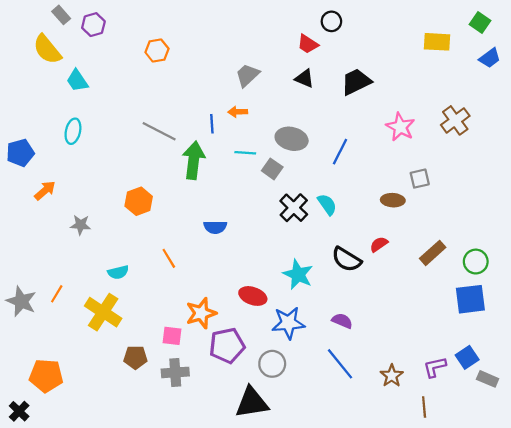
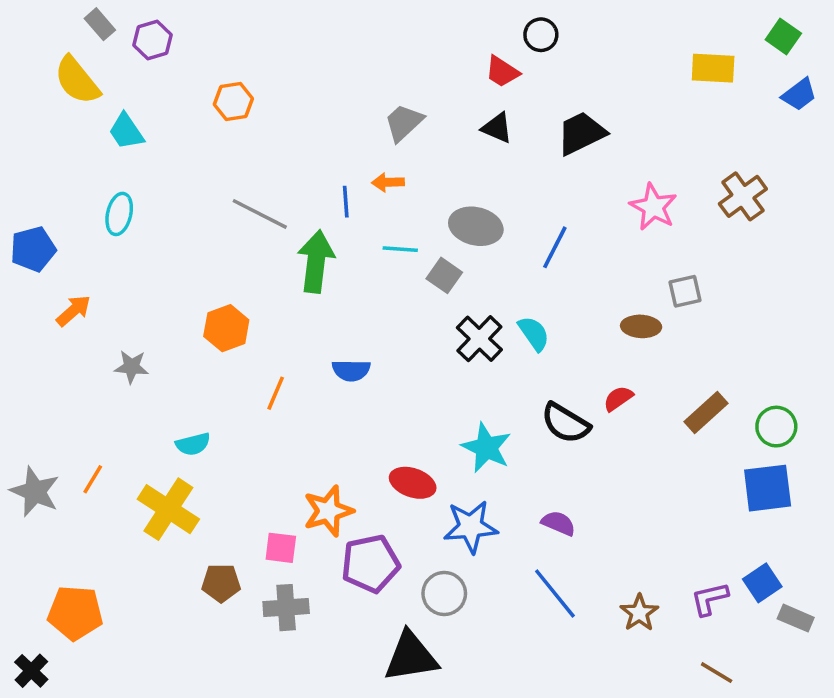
orange hexagon: (157, 50) -> (233, 101), moved
orange line: (169, 258) -> (276, 393), moved, turned 54
brown line: (424, 407) -> (717, 673), moved, turned -54

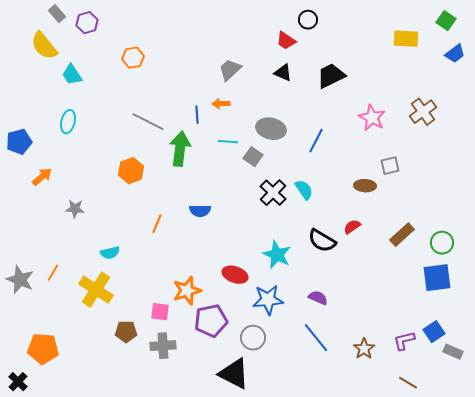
orange hexagon: (226, 328) -> (131, 171), moved
black triangle: (411, 657) -> (234, 374), turned 36

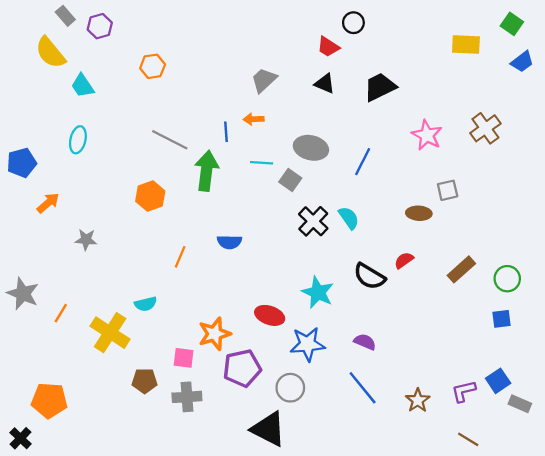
cyan semicircle: (110, 253) -> (146, 304), moved
blue square: (437, 278) -> (502, 319), size x0.6
gray star: (20, 280) -> (23, 294), moved

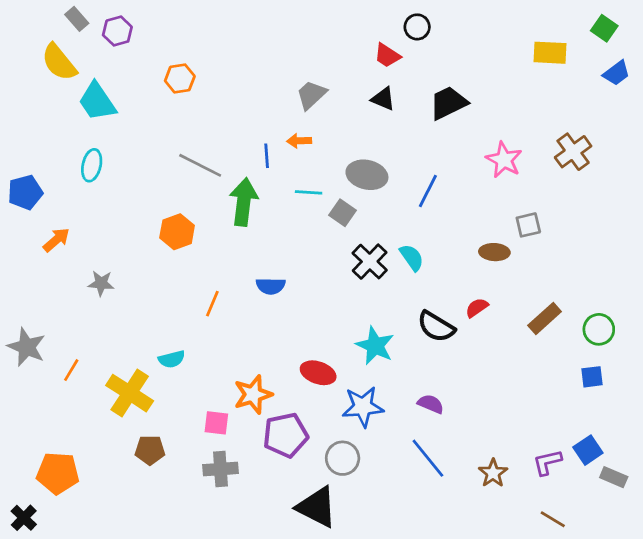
cyan trapezoid: (83, 86) -> (97, 102), size x1.4
brown pentagon: (145, 381) -> (150, 450), moved

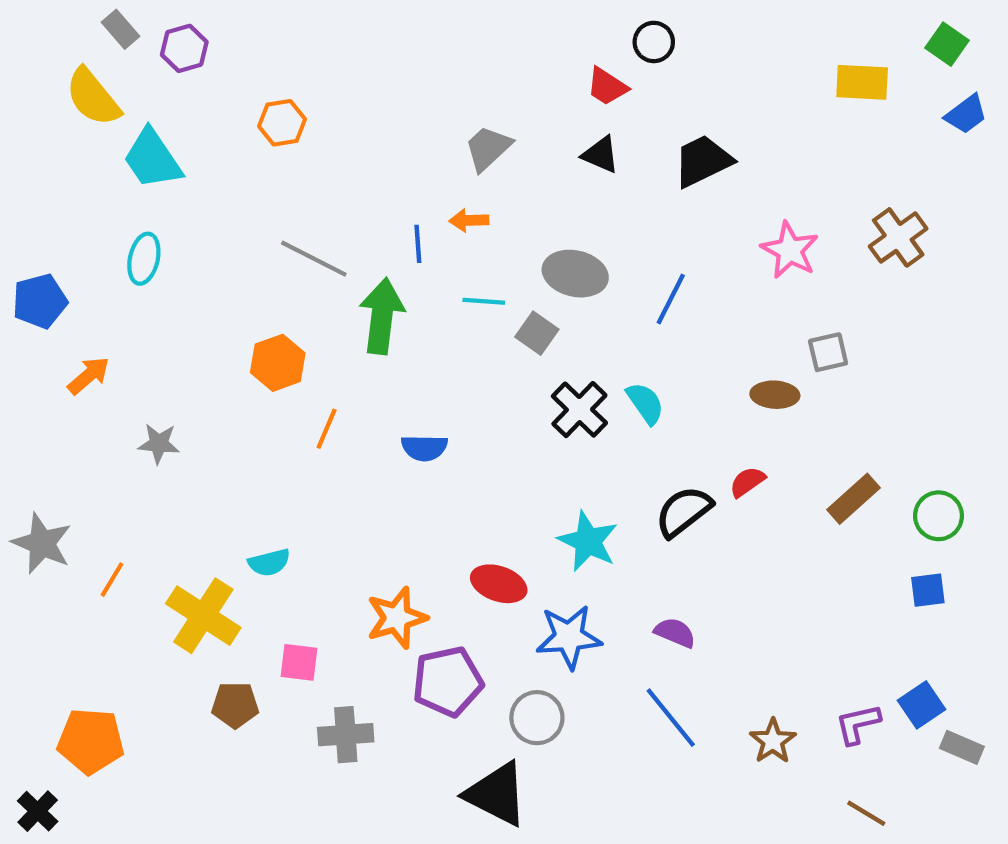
orange line: (212, 304) -> (327, 429), moved
black semicircle: (436, 327) -> (684, 512), turned 111
pink square: (216, 423) -> (299, 662), moved

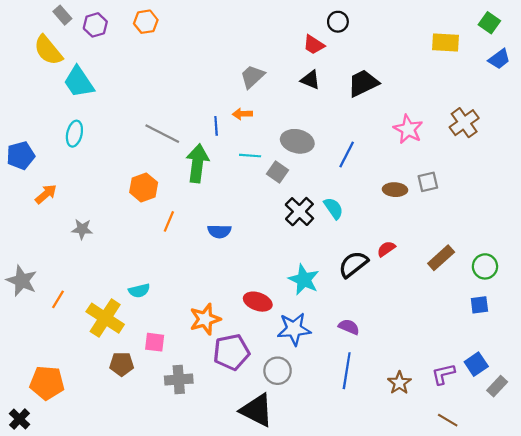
orange hexagon: (282, 123) -> (146, 22), moved
brown ellipse: (775, 395) -> (395, 190), moved
blue line: (671, 718) -> (347, 371), turned 48
gray rectangle: (962, 747) -> (497, 386), turned -70

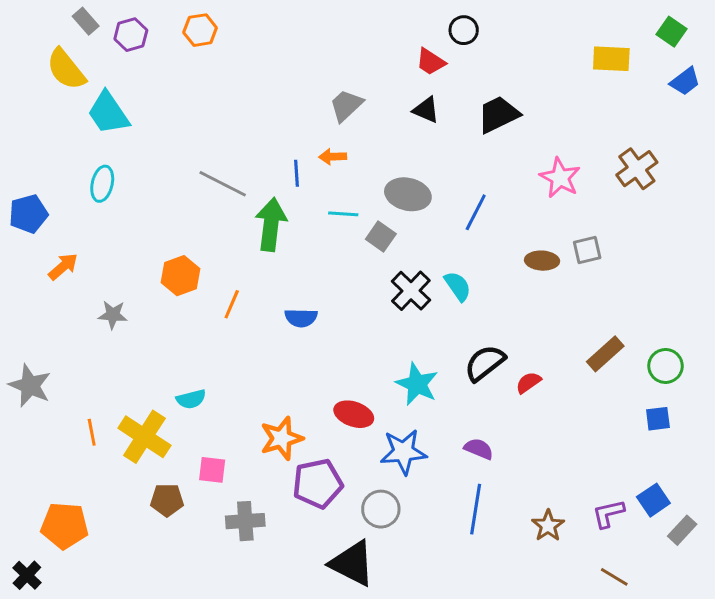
orange hexagon: (144, 187) -> (181, 276), moved
red semicircle: (386, 249) -> (528, 383), moved
orange line: (58, 299) -> (92, 432), moved, turned -42

